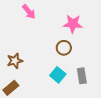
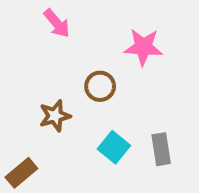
brown circle: (64, 48) -> (100, 86), moved
brown star: (15, 61) -> (55, 116), moved

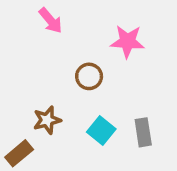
brown star: (55, 116) -> (47, 120), moved

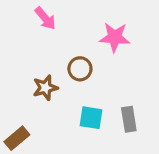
brown star: (47, 120) -> (45, 88), moved
cyan square: (101, 131) -> (91, 118), turned -30

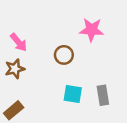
pink arrow: (45, 18) -> (19, 42), moved
brown star: (45, 88) -> (15, 69), moved

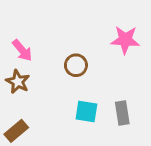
pink star: (92, 30) -> (125, 40), moved
brown star: (15, 69) -> (18, 82), turned -30

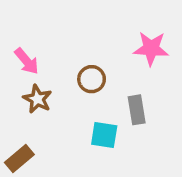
brown star: (18, 82) -> (37, 99), moved
gray rectangle: (122, 113) -> (137, 110), moved

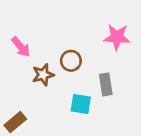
brown star: (37, 99) -> (43, 75), moved, turned 30

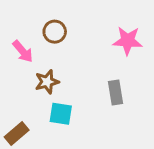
brown circle: (71, 61) -> (55, 32), moved
cyan square: (81, 104) -> (61, 114), moved

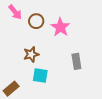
pink star: (128, 41) -> (60, 27), moved, turned 30
pink arrow: (23, 51) -> (15, 12), moved

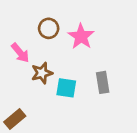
pink arrow: (15, 12) -> (20, 53), moved
cyan square: (40, 75) -> (66, 88), moved

